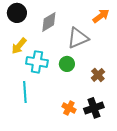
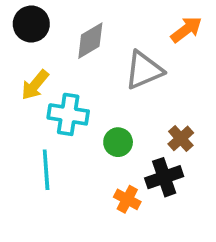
green circle: (67, 64) -> (118, 142), moved
black cross: (94, 108) -> (164, 177), moved

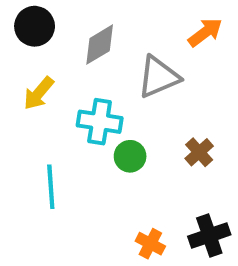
cyan cross: (68, 114) -> (100, 122), moved
black cross: (164, 177) -> (209, 236), moved
orange cross: (127, 199) -> (150, 244), moved

